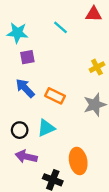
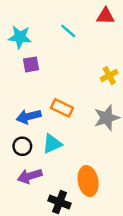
blue arrow: (25, 88) -> (29, 116), moved, turned -60
purple arrow: (26, 157) -> (30, 176), turned -30

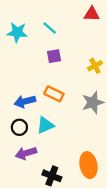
cyan line: (68, 31) -> (50, 28), moved
purple square: (31, 64) -> (54, 56), moved
orange ellipse: (88, 181) -> (88, 165), moved

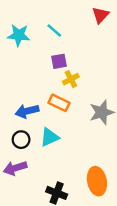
red triangle: (92, 14) -> (101, 15), turned -49
yellow cross: (95, 66) -> (71, 79), moved
purple arrow: (26, 153) -> (15, 168), moved

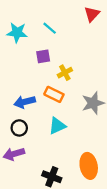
purple square: (59, 61) -> (43, 56), moved
cyan triangle: (50, 137) -> (57, 126), moved

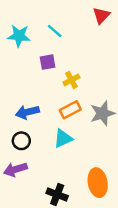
orange rectangle: (54, 94) -> (70, 110), moved, turned -54

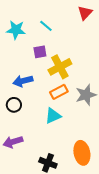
yellow cross: (71, 80) -> (60, 67), size x1.6
blue arrow: (27, 112) -> (23, 81), moved
black circle: (21, 141) -> (14, 105), moved

